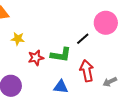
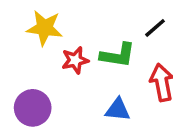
yellow star: (18, 39) -> (45, 28), size x1.5

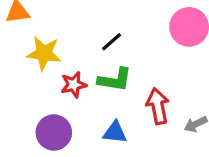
black line: (155, 28) -> (112, 42), moved
purple circle: (33, 108) -> (54, 132), moved

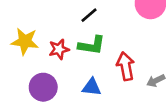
yellow star: (44, 53) -> (25, 41), moved

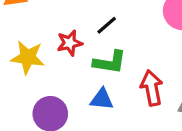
red star: (59, 49) -> (70, 43), moved
blue triangle: (92, 87) -> (102, 99), moved

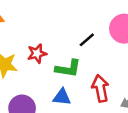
black line: (107, 25) -> (87, 40), moved

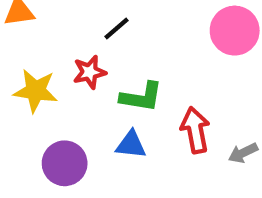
black line: (87, 40) -> (116, 29), moved

